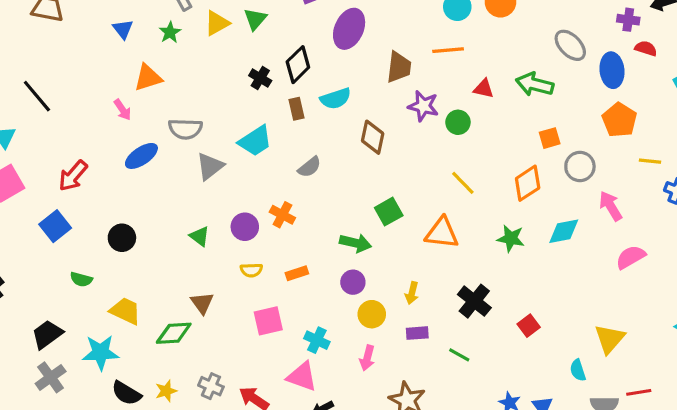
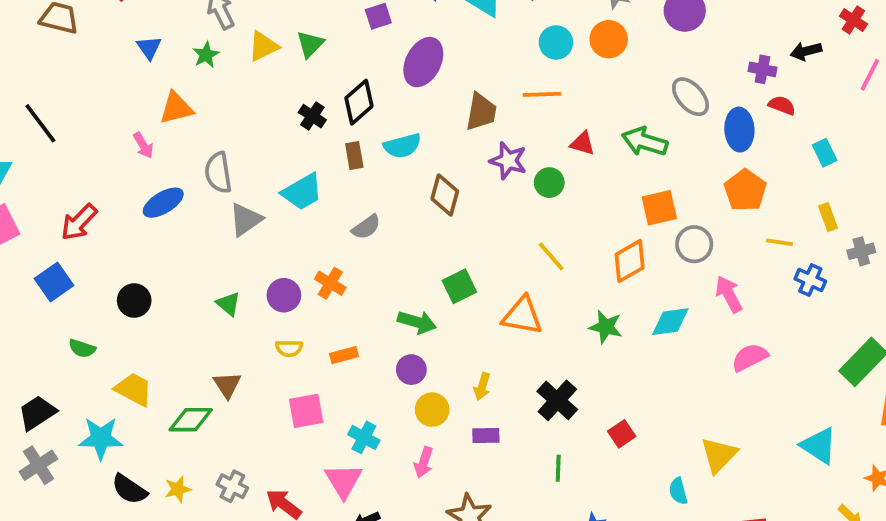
gray semicircle: (185, 129) -> (218, 173), turned 76
orange square: (550, 138) -> (659, 208), size x1.4
green line: (459, 355) -> (558, 468), moved, turned 60
pink triangle: (302, 377) -> (343, 481), turned 36

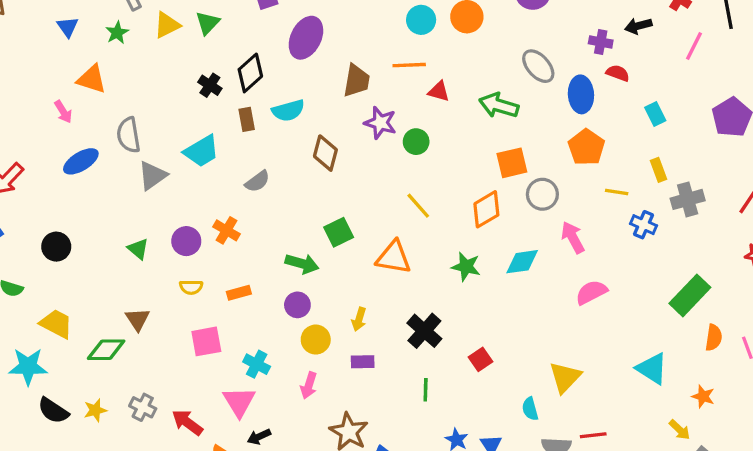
orange triangle: (176, 108) -> (92, 79), turned 32
red triangle: (583, 143) -> (439, 91), moved
gray cross: (861, 251) -> (688, 199), size x1.4

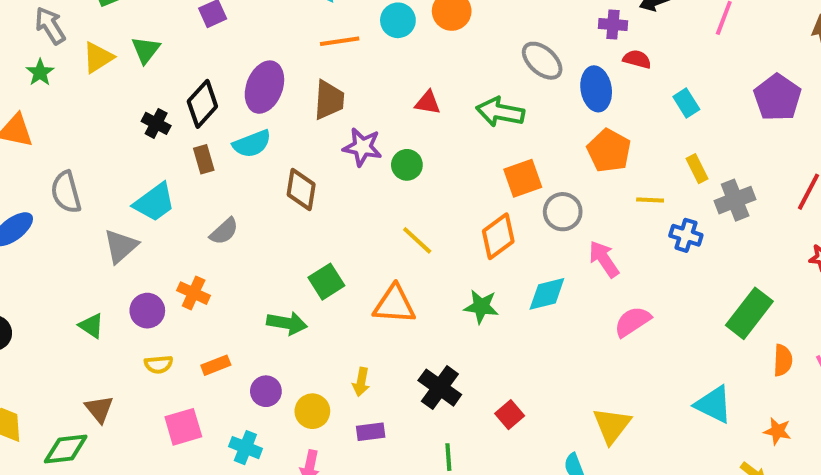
purple ellipse: (306, 38) -> (264, 87), moved
orange line: (409, 65) -> (340, 41), moved
gray triangle: (153, 176) -> (121, 246), moved
purple circle: (297, 305) -> (266, 391), moved

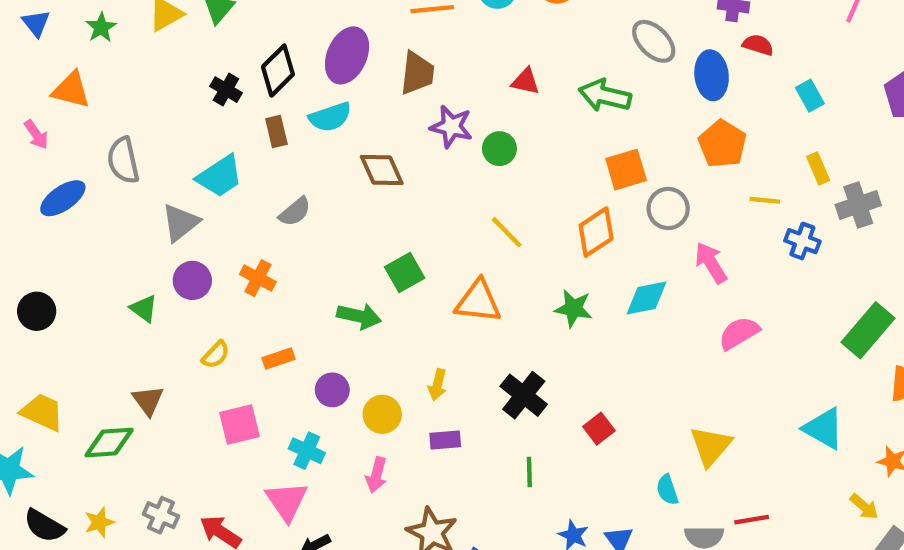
brown diamond: (301, 189) -> (382, 170), turned -36
purple circle: (147, 311) -> (192, 280), moved
yellow semicircle: (159, 364) -> (216, 355), turned -44

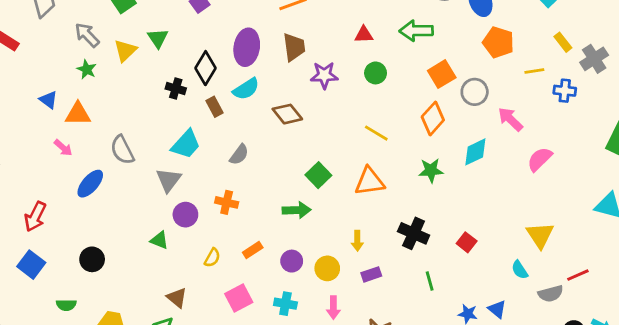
blue triangle: (36, 23) -> (48, 100), moved
green circle: (499, 149) -> (376, 73), moved

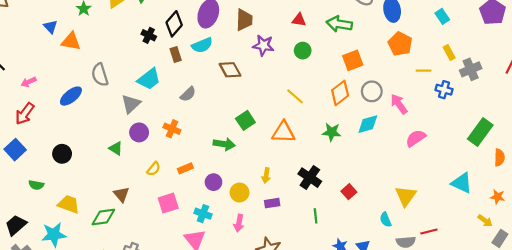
gray circle: (475, 92) -> (372, 91), moved
pink arrow: (63, 148) -> (29, 82), moved, turned 104

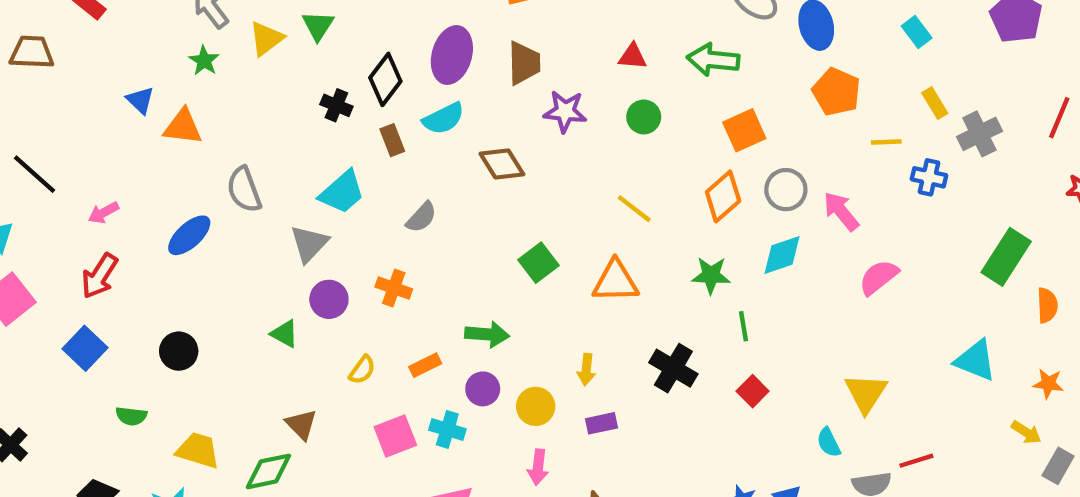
green arrow: (224, 144) -> (487, 334), moved
cyan cross: (203, 214) -> (447, 429), moved
green line: (316, 216) -> (743, 326), moved

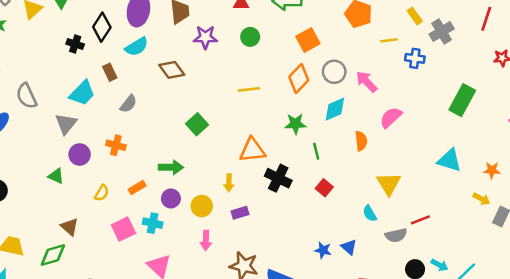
brown rectangle: (392, 140) -> (110, 72), moved
yellow line: (634, 209) -> (249, 89), turned -40
orange triangle: (615, 281) -> (252, 150), moved
orange semicircle: (1047, 305) -> (361, 141), moved

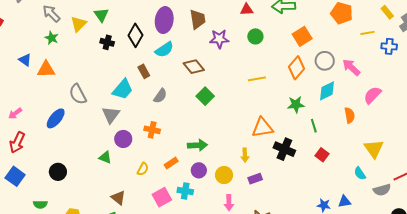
black cross: (75, 44) -> (107, 42), moved
green square: (197, 124) -> (205, 96), moved
blue triangle: (349, 247) -> (344, 202), turned -48

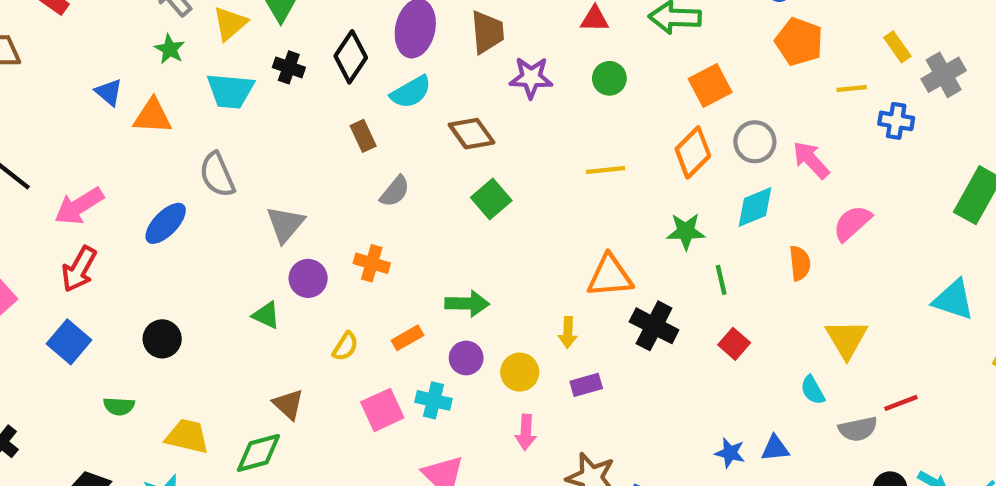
cyan trapezoid: (123, 89) -> (230, 91), moved, turned 50
pink arrow: (15, 113) -> (79, 206), size x1.6

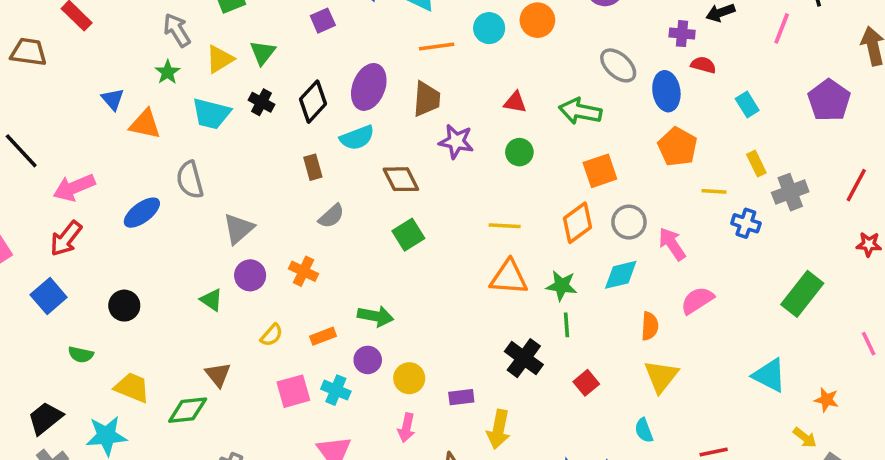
orange triangle: (610, 276) -> (509, 277), moved
green line: (721, 280) -> (566, 325), moved
yellow arrow: (568, 332) -> (499, 429), moved, size x1.5
yellow triangle: (847, 339) -> (661, 376), moved

